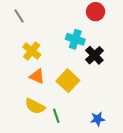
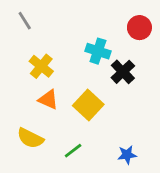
red circle: (96, 12) -> (139, 28), moved
yellow semicircle: (35, 106) -> (30, 138), moved
green line: (56, 116) -> (73, 151), turned 72

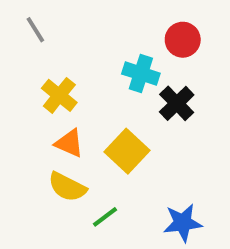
red circle: (139, 28) -> (183, 40), moved
yellow semicircle: (30, 138) -> (67, 187), moved
blue star: (127, 155) -> (183, 223), size x1.4

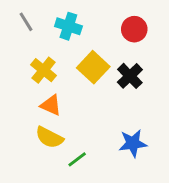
cyan cross: (141, 74) -> (68, 26), moved
yellow square: (127, 151) -> (93, 67), moved
blue star: (183, 223) -> (133, 143), moved

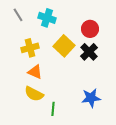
red circle: (134, 29) -> (90, 29), moved
yellow cross: (44, 70) -> (30, 48), turned 36
green line: (77, 159) -> (53, 109), turned -48

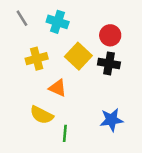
black cross: (89, 52) -> (109, 63), turned -36
orange triangle: (35, 72) -> (58, 88), moved

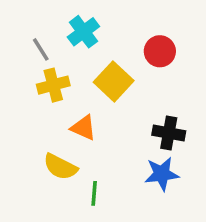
gray line: (22, 18) -> (41, 49), moved
cyan cross: (58, 22) -> (83, 32), turned 35
black cross: (109, 63) -> (169, 133), moved

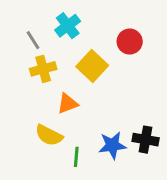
orange triangle: (83, 128) -> (68, 104), turned -45
black cross: (169, 133) -> (146, 140), moved
blue star: (162, 174) -> (112, 145), moved

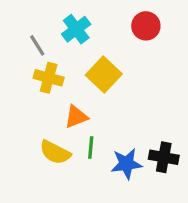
red circle: (130, 42) -> (146, 26), moved
yellow cross: (43, 69) -> (49, 78), turned 30
green line: (76, 157) -> (91, 148), moved

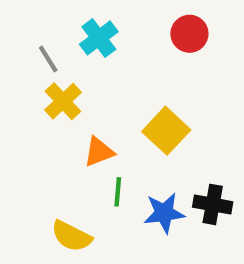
yellow square: (104, 75) -> (166, 131), moved
yellow cross: (49, 78) -> (63, 101), turned 32
yellow semicircle: (55, 152) -> (71, 236), moved

